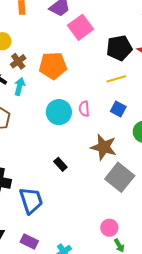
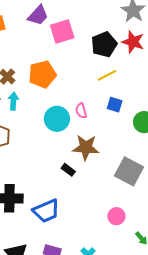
pink square: (81, 27) -> (62, 32), turned 30
brown star: (104, 147) -> (86, 147), moved
blue trapezoid: (31, 200) -> (46, 211), turned 96
pink circle: (109, 228) -> (116, 216), moved

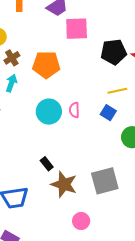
yellow line: (107, 75) -> (117, 91), moved
brown star: (86, 147) -> (64, 184), moved
gray square: (129, 171) -> (105, 181), turned 32

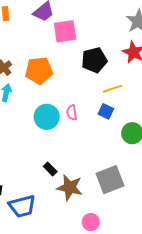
black pentagon: (114, 52) -> (94, 60), moved

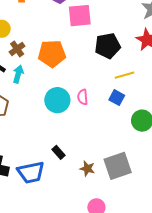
brown star: (70, 187) -> (87, 169), moved, size x0.6
blue trapezoid: (22, 206) -> (31, 172), moved

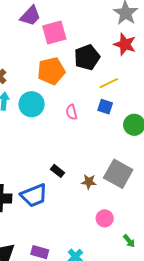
orange pentagon: (52, 54) -> (51, 71), moved
cyan circle: (57, 100) -> (32, 104), moved
gray square: (118, 166) -> (118, 174), turned -32

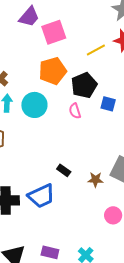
black pentagon: (87, 57) -> (84, 85), moved
yellow line: (109, 83) -> (96, 50), moved

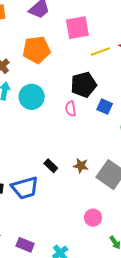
pink square: (54, 32) -> (77, 28), moved
orange pentagon: (53, 71) -> (36, 50), moved
brown star: (95, 180) -> (81, 166), moved

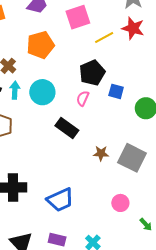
pink semicircle: (71, 109) -> (83, 98), turned 42
black rectangle: (51, 166) -> (67, 128), moved, size x1.6
blue trapezoid: (25, 188) -> (60, 200), moved

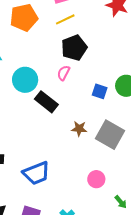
yellow line: (104, 38) -> (65, 19), moved
blue square: (116, 91) -> (100, 91), moved
cyan circle: (42, 92) -> (25, 80), moved

